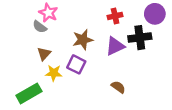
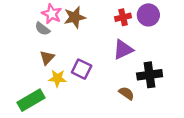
purple circle: (155, 14) -> (148, 15), moved
black cross: (140, 38) -> (150, 75), moved
brown star: (83, 40) -> (75, 17), moved

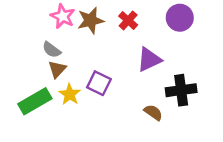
red cross: (123, 17) -> (128, 20), moved, turned -35
gray semicircle: (42, 29) -> (52, 50), moved
yellow star: (57, 78) -> (70, 94), turned 30
green rectangle: (31, 100) -> (35, 101), moved

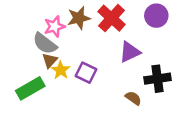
pink star: (63, 16) -> (55, 27), moved, turned 30
red cross: (128, 20) -> (111, 18), size x1.6
gray semicircle: (52, 50) -> (45, 44), size x1.5
yellow star: (70, 94) -> (61, 70), moved

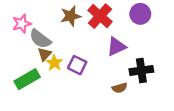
pink star: (55, 27) -> (22, 24), moved
brown semicircle: (133, 98) -> (120, 88), turned 128

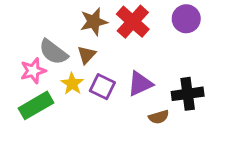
pink star: (22, 24) -> (33, 71), moved
purple triangle: (116, 47) -> (140, 84), moved
brown triangle: (45, 54) -> (87, 55), moved

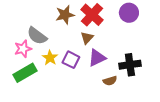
brown triangle: (87, 55) -> (87, 38), moved

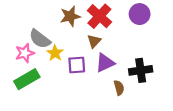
yellow star: (50, 58) -> (55, 53), moved
purple square: (71, 60) -> (77, 65), turned -30
brown semicircle: (110, 81) -> (119, 88), turned -88

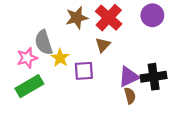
gray semicircle: (40, 39) -> (44, 42), turned 35
purple triangle: (105, 63) -> (129, 77), moved

